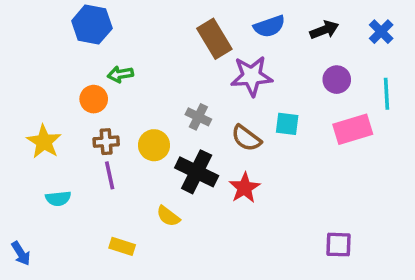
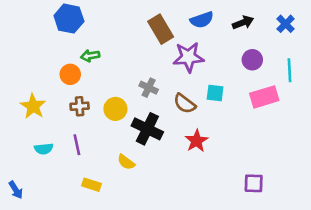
purple line: (110, 175) -> (77, 145), moved
red star: (244, 188) -> (196, 141), moved

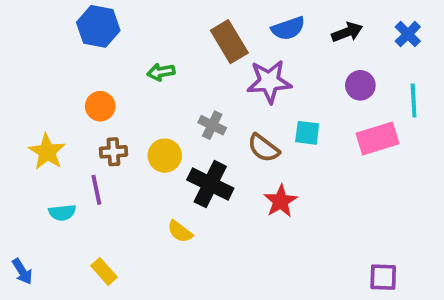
green arrow: (90, 56) -> (161, 72), moved
purple line: (77, 145) -> (96, 190), moved
purple square: (254, 183) -> (383, 277), moved
yellow rectangle: (92, 185) -> (104, 271), moved, turned 30

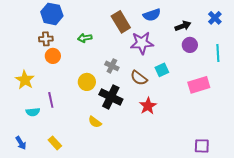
black arrow: (347, 32) -> (183, 26), moved
cyan square: (307, 133) -> (162, 70), turned -32
pink rectangle: (377, 138) -> (199, 85), moved
brown cross: (113, 152) -> (46, 39), moved
blue arrow: (22, 271) -> (21, 143), moved

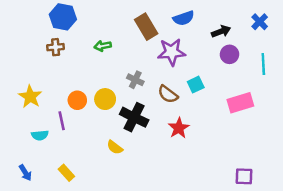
orange circle: (53, 56) -> (77, 100), moved

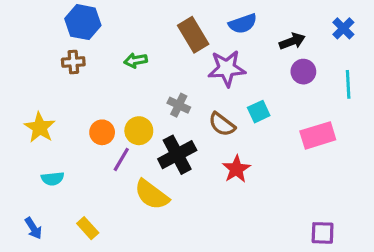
black cross: (134, 117) -> (177, 155), turned 36
purple line: (62, 121) -> (121, 159), moved, turned 42
yellow semicircle: (115, 147) -> (152, 195), size x1.6

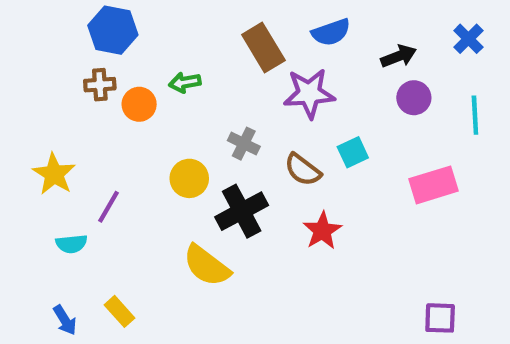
orange circle: (102, 132) -> (139, 104), moved
purple line: (121, 159) -> (109, 207), moved
blue arrow: (33, 228) -> (65, 320), moved

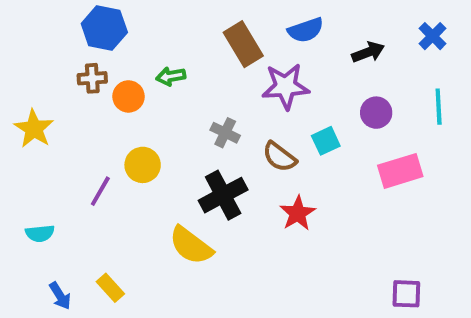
purple circle: (414, 98) -> (376, 113), moved
yellow star: (54, 174) -> (34, 129), moved
yellow circle: (189, 178) -> (143, 165), moved
cyan semicircle: (71, 244) -> (40, 233), moved

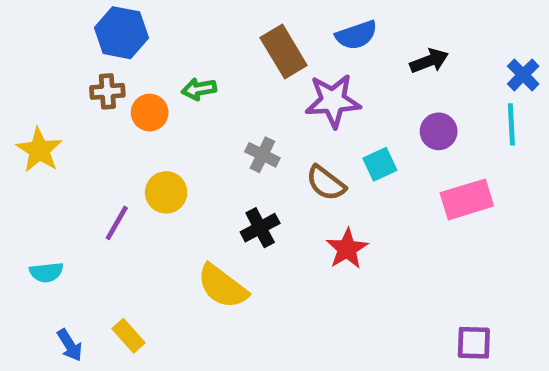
blue cross: (433, 36) -> (523, 75), moved
black cross: (223, 195) -> (260, 228), size x0.7

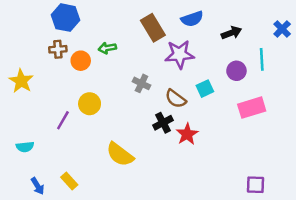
blue cross: (523, 75) -> (282, 29), moved
cyan line: (511, 124) -> (262, 59), moved
black cross: (260, 228) -> (163, 123), moved

